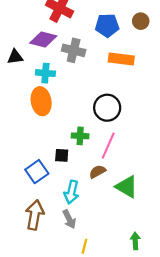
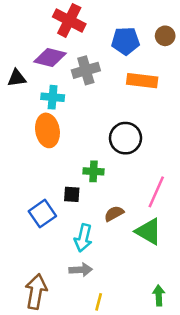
gray cross: (74, 50) -> (86, 70), turned -30
pink line: (108, 146) -> (156, 192), moved
brown arrow: (35, 215) -> (36, 292), moved
gray arrow: (69, 219) -> (81, 270), turned -66

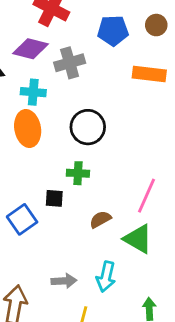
orange rectangle: (142, 81) -> (149, 74), moved
black circle: (125, 138) -> (88, 127), moved
cyan arrow: (83, 238) -> (106, 277), moved

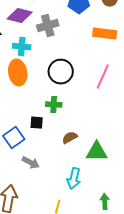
pink line: (146, 196) -> (103, 77), moved
green triangle: (138, 239) -> (97, 152), turned -30
gray arrow: (64, 281) -> (31, 163), moved, turned 30

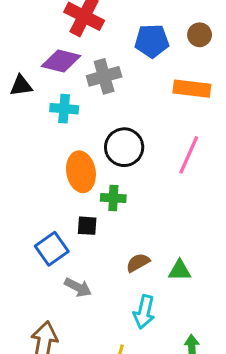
orange ellipse: (18, 73) -> (81, 172), moved
brown semicircle: (70, 138) -> (138, 263), moved
green triangle: (97, 152) -> (180, 270), size x0.7

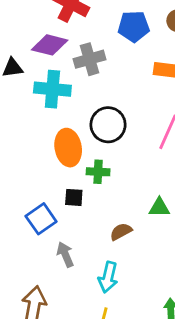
cyan cross: (64, 109) -> (52, 89), size x1.4
green triangle: (180, 270) -> (159, 207), moved
gray arrow: (78, 287) -> (65, 254), turned -140
cyan arrow: (144, 312) -> (108, 277), moved

